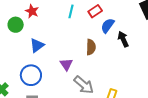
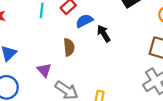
blue semicircle: (108, 26) -> (84, 21), turned 35

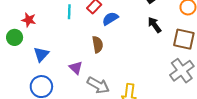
black arrow: (104, 33) -> (154, 25), moved

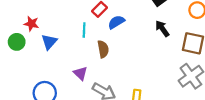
cyan line: (69, 12) -> (84, 30), moved
blue triangle: (41, 54) -> (49, 42), moved

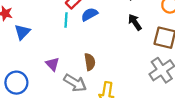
cyan line: (84, 30) -> (66, 20), moved
brown semicircle: (103, 49) -> (90, 62), moved

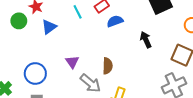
cyan line: (66, 20) -> (78, 12), moved, turned -40
black arrow: (135, 22) -> (146, 40), moved

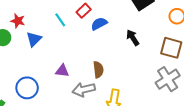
purple triangle: (72, 62) -> (62, 71), turned -40
gray arrow: (90, 83) -> (84, 89), turned 135

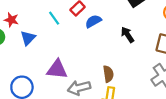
brown semicircle: (98, 70) -> (108, 74), moved
purple triangle: (62, 71) -> (57, 69), size x1.5

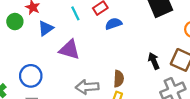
black arrow: (127, 35) -> (154, 61), moved
purple triangle: (57, 69) -> (69, 50), moved

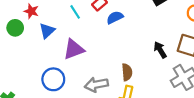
purple triangle: (69, 50) -> (74, 49), turned -30
blue circle: (31, 76) -> (53, 79), moved

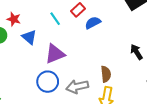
blue triangle: (47, 31) -> (29, 37), turned -35
blue circle: (53, 79) -> (48, 82), moved

